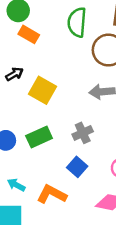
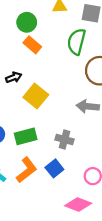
gray cross: (83, 133) -> (65, 140), turned 30
orange L-shape: (52, 194) -> (27, 170), moved, turned 105

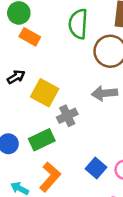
gray cross: (65, 140) -> (67, 116), moved, turned -30
blue square: (54, 168) -> (96, 168), moved

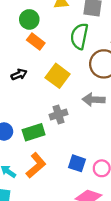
yellow square: (45, 93) -> (58, 76), moved
blue square: (96, 168) -> (77, 163), turned -30

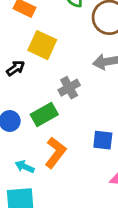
black arrow: (19, 74) -> (16, 68), moved
yellow square: (58, 76) -> (42, 45), moved

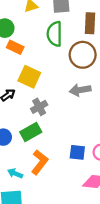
gray cross: (69, 88) -> (39, 107), moved

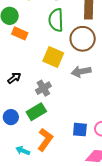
yellow square: (29, 77) -> (53, 57), moved

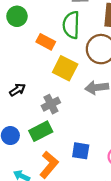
orange rectangle: (20, 33) -> (46, 42), moved
blue square: (80, 130) -> (81, 151), moved

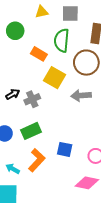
gray cross: (51, 104) -> (32, 99), moved

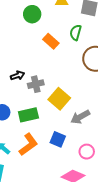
green semicircle: (62, 40) -> (76, 32), size x0.7
yellow square: (55, 78) -> (59, 99), moved
gray arrow: (81, 95) -> (80, 117), moved, turned -36

